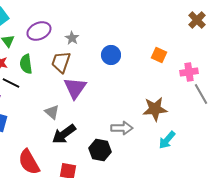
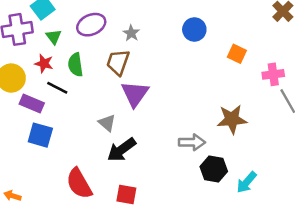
blue circle: (111, 55) -> (194, 29), moved
cyan arrow: (167, 140) -> (247, 182), moved
black hexagon: (100, 150) -> (214, 169), moved

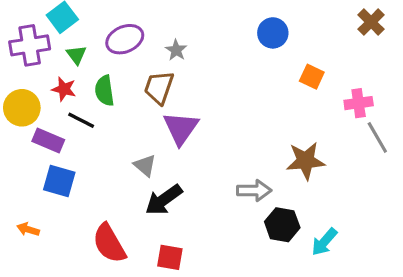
blue circle: (194, 29) -> (273, 33), moved
orange arrow: (12, 196) -> (28, 229), moved

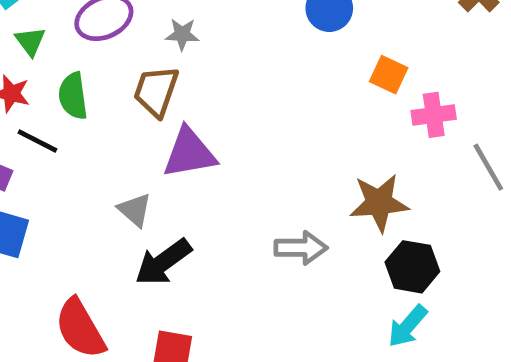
gray star: (176, 50) -> (182, 34), turned -30
pink cross: (359, 103) -> (434, 115), moved
purple triangle: (181, 128) -> (189, 153), turned 45
black hexagon: (282, 225) -> (412, 267), moved

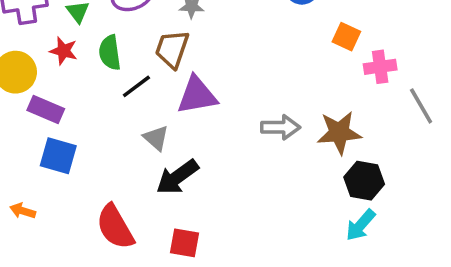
black line: (37, 141) -> (136, 86), moved, turned -64
gray arrow: (301, 248) -> (281, 127), moved

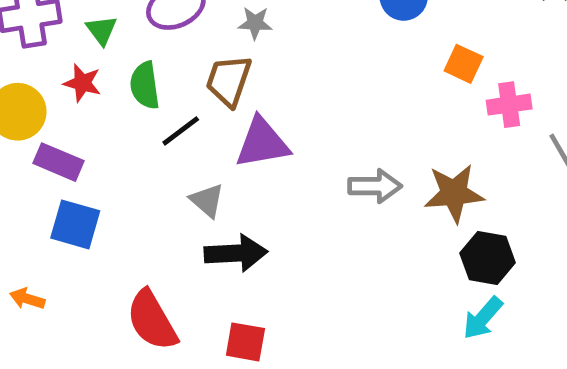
black arrow: (177, 177) -> (236, 253), turned -147

